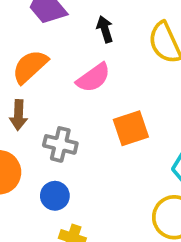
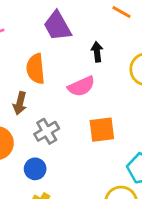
orange semicircle: (30, 67) -> (36, 69), turned -64
gray cross: (60, 144) -> (47, 131), turned 35

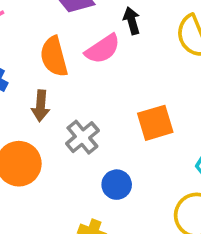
pink semicircle: (81, 86) -> (103, 49), moved
blue circle: (35, 169) -> (117, 185), moved

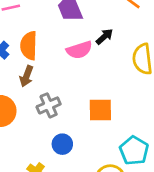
black arrow: (132, 21) -> (104, 37), turned 48
orange semicircle: (54, 57) -> (29, 46), moved

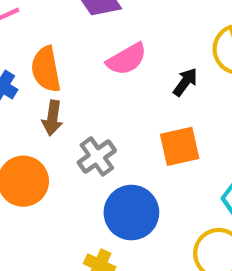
black arrow: (104, 37) -> (185, 82), moved
blue circle: (62, 144) -> (131, 213), size x1.6

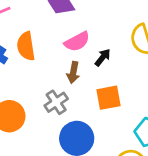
black arrow: (185, 82) -> (103, 57), moved
brown arrow: (52, 118) -> (73, 73), moved

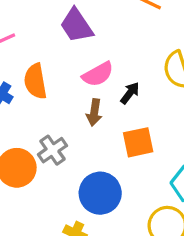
gray cross: (56, 102) -> (52, 150), moved

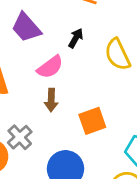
black arrow: (130, 93) -> (76, 38), moved

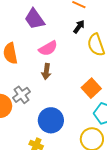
black arrow: (76, 38) -> (79, 27), moved
orange square: (92, 121) -> (91, 88), moved, turned -30

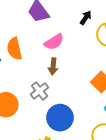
gray cross: (22, 95) -> (39, 91), moved

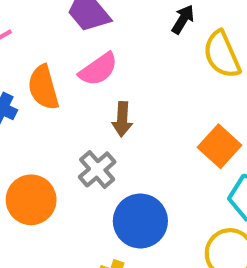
pink semicircle: (54, 42) -> (98, 69), moved

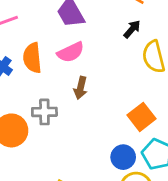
gray cross: (97, 169) -> (44, 112), moved, turned 30
blue circle: (140, 221) -> (123, 157), moved, size x0.7

